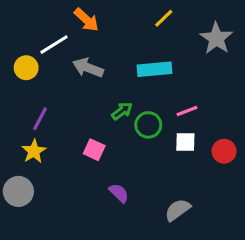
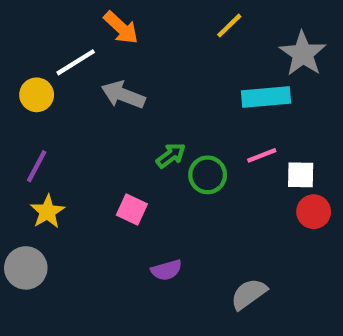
cyan rectangle: (154, 69) -> (266, 97), moved
purple line: (40, 119) -> (37, 166), moved
white square: (185, 142) -> (301, 175), moved
purple semicircle: (119, 193) -> (166, 270), turned 120

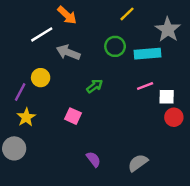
yellow circle: (37, 95) -> (41, 78), moved
green circle: (208, 175) -> (115, 46), moved
purple semicircle: (166, 270) -> (93, 159), moved, turned -112

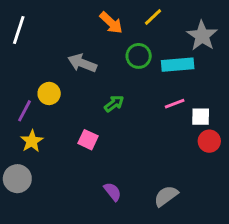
orange arrow: (67, 15) -> (111, 23), moved
white line: (42, 34) -> (19, 30), moved, turned -40

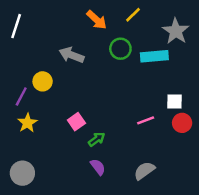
green arrow: (114, 104) -> (97, 139), moved
pink line: (175, 104) -> (146, 120), moved
pink square: (88, 140) -> (76, 122), turned 30
gray circle: (17, 179) -> (22, 173), moved

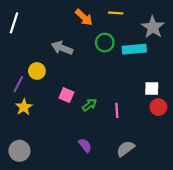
yellow line: (133, 15) -> (116, 13), turned 48
pink line: (146, 120) -> (117, 110), moved, turned -72
pink square: (76, 122) -> (66, 95), moved, turned -32
green arrow: (97, 139) -> (89, 105), moved

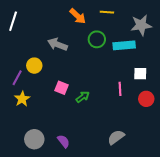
gray star: (153, 27) -> (141, 25), turned 30
white square: (152, 88) -> (140, 74), moved
pink line: (117, 110) -> (120, 89), moved
purple semicircle: (85, 145) -> (64, 141), moved
gray circle: (19, 151) -> (34, 139), moved

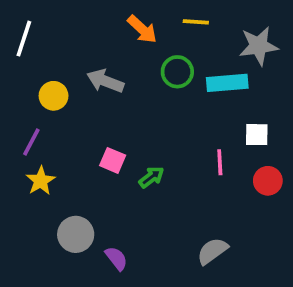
yellow circle: (34, 66) -> (54, 96), moved
gray circle: (34, 139) -> (76, 234), moved

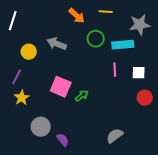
pink square: (113, 160) -> (61, 87), size x1.5
pink line: (220, 162) -> (115, 70), moved

